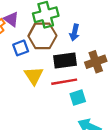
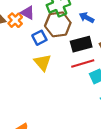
blue arrow: (74, 32) -> (87, 18), turned 112
yellow triangle: (34, 76) -> (43, 62), moved

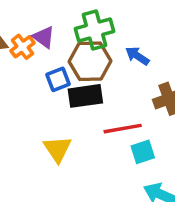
black rectangle: (81, 44) -> (85, 96), moved
yellow triangle: (43, 62) -> (57, 149), moved

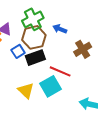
red line: (123, 129) -> (60, 71), turned 45
cyan square: (143, 152) -> (50, 86), moved, size x1.5

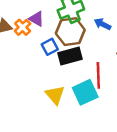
red line: (60, 71) -> (98, 75), turned 60

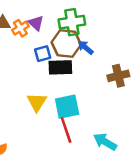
blue arrow: (102, 24) -> (85, 48), moved
red line: (98, 75) -> (66, 130), moved, turned -30

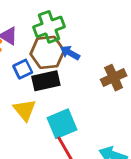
yellow triangle: (37, 102) -> (25, 110), moved

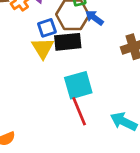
yellow triangle: (25, 110) -> (43, 48), moved

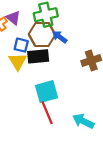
blue square: (47, 28) -> (21, 45), turned 32

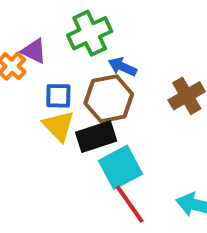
brown hexagon: (42, 34) -> (109, 99), moved
black rectangle: (38, 56) -> (96, 137), moved

